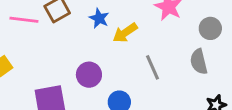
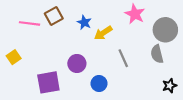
gray circle: (210, 28) -> (165, 30), size x1.5

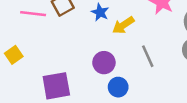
purple circle: (77, 63) -> (104, 63), moved

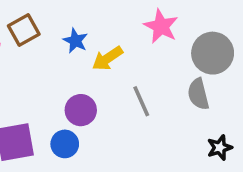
blue circle: (118, 87) -> (65, 144), moved

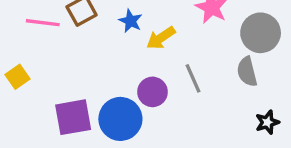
purple circle: (81, 110) -> (153, 92), moved
blue circle: (65, 144) -> (120, 119), size x1.6

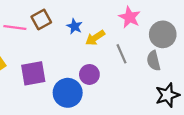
gray line: (193, 78) -> (121, 54), moved
purple square: (73, 117) -> (33, 73), moved
black star: (267, 122) -> (167, 95), size x1.5

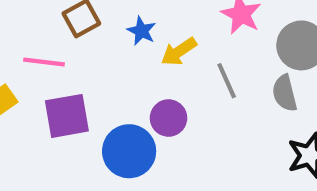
pink line: (15, 28) -> (44, 62), moved

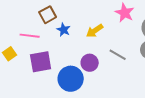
blue star: (142, 31) -> (64, 30), moved
gray line: (227, 81) -> (118, 55), moved, turned -36

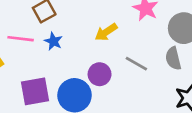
blue star: (64, 30) -> (53, 41), moved
purple square: (41, 62) -> (35, 91), moved

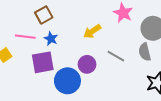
purple square: (35, 91) -> (43, 62), moved

